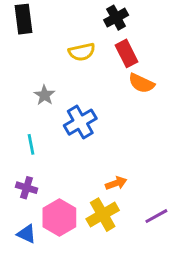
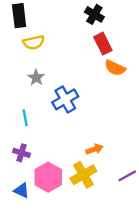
black cross: (116, 18) -> (94, 14), turned -30
yellow semicircle: (82, 52) -> (34, 42), moved

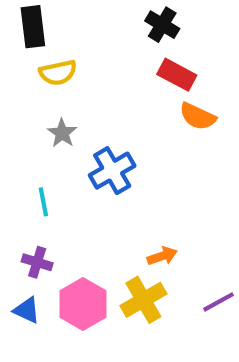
red rectangle: (103, 44) -> (177, 75), turned -35
blue triangle: (22, 190) -> (27, 310), moved

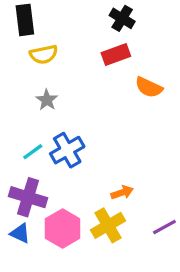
red rectangle: (177, 75) -> (116, 54), moved, turned -48
blue cross: (112, 171) -> (67, 150), moved
cyan line: (43, 202) -> (33, 152), turned 65
purple cross: (37, 262) -> (28, 197), size x1.6

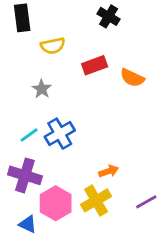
yellow semicircle: (44, 54) -> (53, 46), moved
red rectangle: (116, 54) -> (95, 65), moved
blue triangle: (20, 233) -> (28, 224), moved

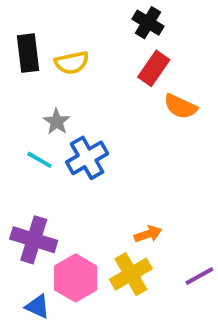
black rectangle: (22, 18) -> (28, 53), moved
red rectangle: (95, 65) -> (154, 68), moved, turned -35
blue cross: (60, 134) -> (87, 158), moved
cyan line: (29, 135) -> (39, 160), moved, turned 66

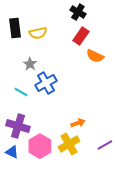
cyan line: (39, 160) -> (21, 92), moved
blue triangle: (38, 306) -> (12, 152), moved

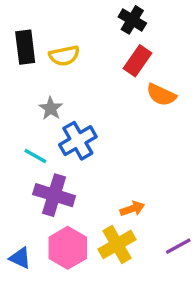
purple cross: (18, 126) -> (54, 195), moved

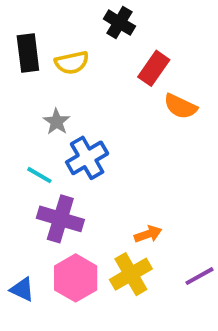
black cross: (132, 20) -> (119, 23), moved

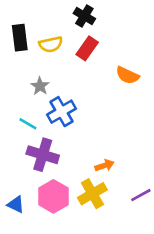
red rectangle: (154, 68) -> (87, 48), moved

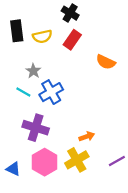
cyan line: (28, 124) -> (23, 92), moved

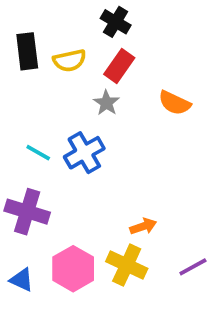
gray star: (33, 71) -> (106, 103), moved
purple cross: (36, 128) -> (27, 212), moved
yellow cross: (77, 160) -> (127, 265), turned -35

